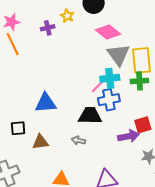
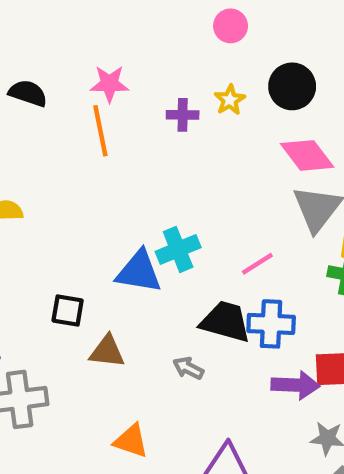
cyan cross: (110, 78) -> (178, 249), moved, turned -30
blue cross: (109, 100) -> (271, 324), moved

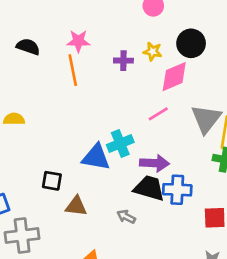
yellow star: (230, 100) -> (153, 51), turned -30
pink diamond: (307, 155) -> (174, 77), moved, turned -76
pink line: (257, 264) -> (158, 114), moved
purple arrow: (296, 385) -> (154, 163), moved

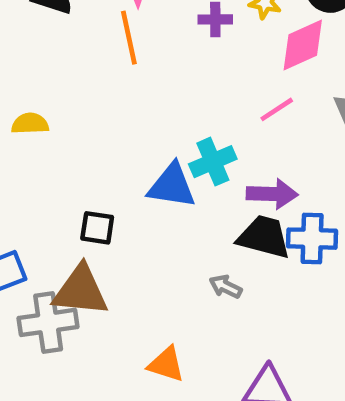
brown triangle: (76, 206) -> (81, 291), moved, size x1.5

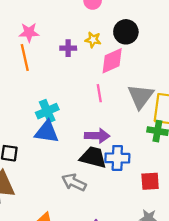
pink line: (277, 109) -> (99, 93), turned -66
cyan cross: (213, 162) -> (47, 111), moved
gray arrow: (225, 287) -> (74, 182), size x1.5

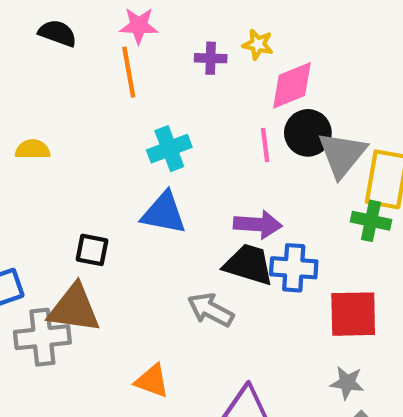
black circle: (126, 32) -> (308, 133), moved
cyan cross: (47, 111) -> (169, 149), moved
red square: (150, 181) -> (353, 314), size x1.4

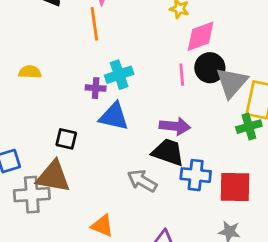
purple cross: (211, 58) -> (96, 88), moved
green cross: (371, 221) -> (249, 127), turned -30
blue cross: (294, 268) -> (196, 175), moved

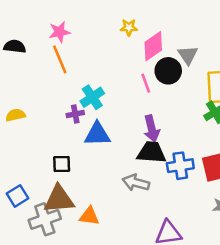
gray triangle: (232, 83) -> (188, 55), moved, size x0.7
purple arrow: (175, 126) -> (152, 129), turned 85
orange triangle: (102, 226) -> (89, 216), moved

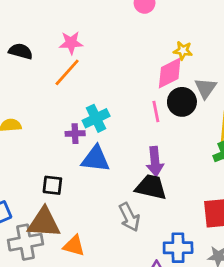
yellow star: (129, 27) -> (183, 51), moved
orange line: (60, 59) -> (67, 72), turned 56
blue cross: (180, 166) -> (178, 248), moved
gray arrow: (136, 183) -> (129, 217), turned -140

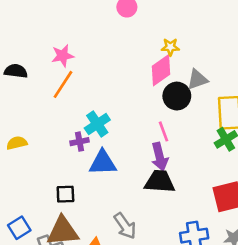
gray triangle: (206, 88) -> (197, 79), turned 45
pink line: (156, 112) -> (164, 131), moved
gray arrow: (129, 217) -> (125, 226), moved

